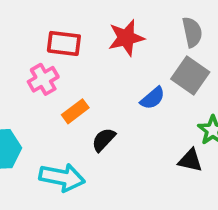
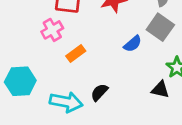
black semicircle: (104, 140) -> (99, 92), moved

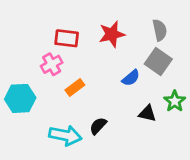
cyan hexagon: (20, 81) -> (20, 98), moved
black triangle: (160, 90) -> (147, 114), moved

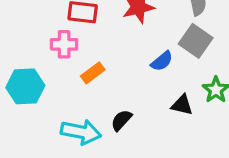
pink cross: (52, 64) -> (64, 44), turned 30

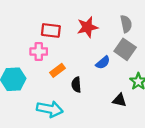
black triangle: (182, 105) -> (119, 100), moved
black semicircle: (121, 120) -> (76, 85), moved, turned -48

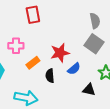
red star: (87, 27) -> (60, 53), moved
red rectangle: (51, 30) -> (33, 15), moved, turned 72
blue semicircle: (103, 63) -> (74, 69), moved

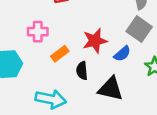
blue semicircle: (74, 69) -> (122, 54), moved
black triangle: (89, 90) -> (111, 89), moved, size x1.5

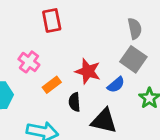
pink cross: (38, 32) -> (29, 62), turned 36
red star: (95, 41) -> (88, 71), turned 30

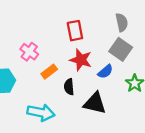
red rectangle: (52, 20) -> (75, 31), moved

